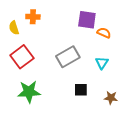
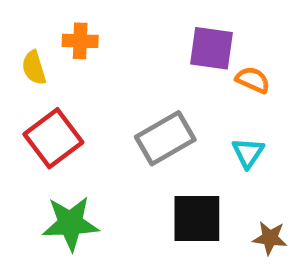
black square: (81, 90) -> (197, 218), size x1.6

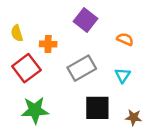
orange cross: (80, 41) -> (48, 44), moved
purple square: (211, 48) -> (85, 20), moved, turned 30

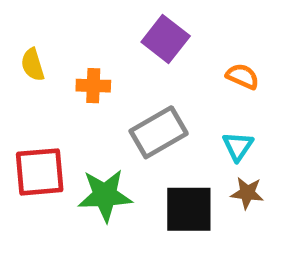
red square: (26, 68) -> (40, 172), moved, turned 32
green star: (35, 110) -> (105, 195), moved
brown star: (134, 117) -> (247, 193), moved

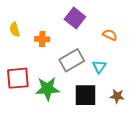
cyan triangle: (238, 146) -> (99, 67), moved
brown star: (247, 193) -> (117, 96), moved

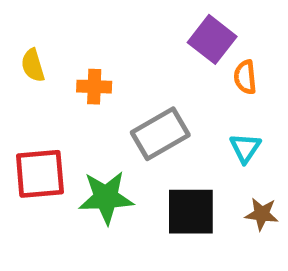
purple square: (75, 18) -> (212, 39), moved
orange semicircle: (110, 35) -> (245, 77), turned -120
cyan triangle: (99, 67) -> (245, 148), moved

